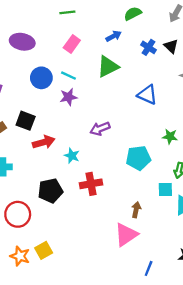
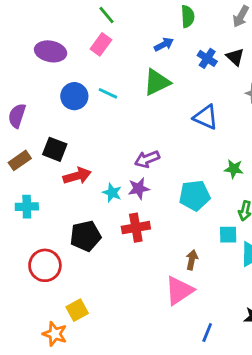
green line: (67, 12) -> (106, 15), turned 56
green semicircle: (133, 14) -> (188, 16), turned 114
pink rectangle: (72, 44) -> (101, 44), moved
purple star: (68, 97) -> (139, 188), moved
orange star: (20, 256) -> (55, 334), moved

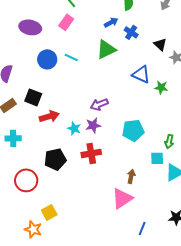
black triangle: (235, 57) -> (160, 44), moved
blue cross: (207, 58) -> (131, 32), moved
green star: (234, 169) -> (161, 87), moved

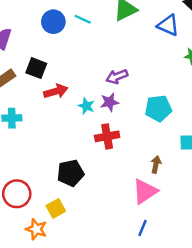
blue triangle: (141, 74) -> (168, 25), moved
black pentagon: (55, 159) -> (70, 173), moved
red circle: (26, 180) -> (17, 194), moved
blue line: (142, 228) -> (142, 228), moved

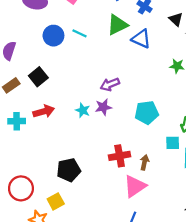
blue triangle: (168, 25) -> (141, 39), moved
black square: (36, 68) -> (38, 77), turned 30
red arrow: (56, 91) -> (44, 111), moved
red cross: (107, 136) -> (120, 156), moved

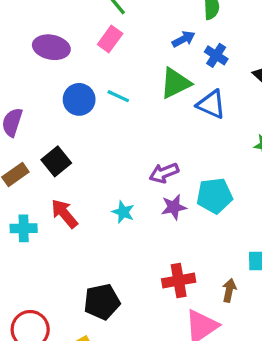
purple star: (103, 107) -> (174, 207), moved
red arrow: (44, 111) -> (64, 214), turned -114
cyan pentagon: (147, 113) -> (215, 196), moved
brown arrow: (144, 162) -> (229, 290), moved

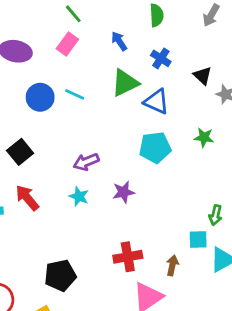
blue arrow: (184, 39) -> (119, 41), moved, turned -96
purple arrow: (164, 173) -> (86, 162), moved
cyan pentagon: (215, 196) -> (155, 148), moved

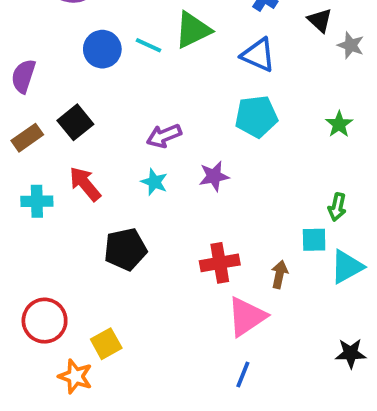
green triangle: (125, 83) -> (193, 30), moved
green star: (204, 137) -> (339, 124), moved, turned 30
black pentagon: (60, 275) -> (125, 249), moved

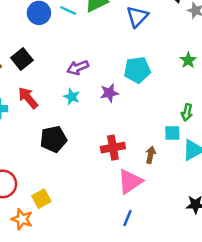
blue triangle: (258, 55) -> (137, 17), turned 50
cyan pentagon: (256, 117) -> (137, 70), moved

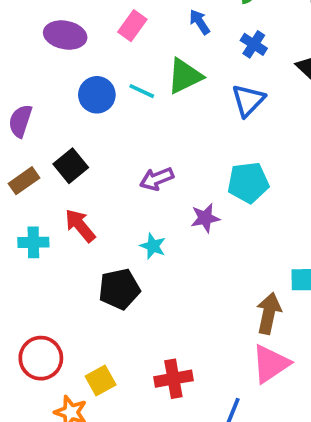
cyan star: (72, 97) -> (153, 246), moved
red cross: (113, 148) -> (173, 379), moved
brown arrow: (151, 155) -> (269, 313), size x1.5
pink triangle: (130, 182) -> (271, 364), moved

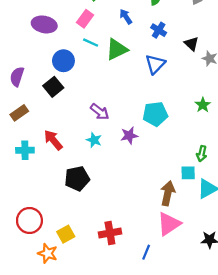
cyan line: (142, 91) -> (91, 43), moved
black square: (71, 166) -> (53, 87), moved
purple arrow: (157, 179) -> (100, 112), turned -120
cyan star: (153, 246) -> (94, 140), moved

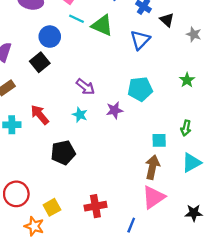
black triangle: (191, 44) -> (167, 20), moved
green triangle: (117, 49) -> (102, 25), turned 50
cyan square: (188, 173) -> (159, 140), moved

